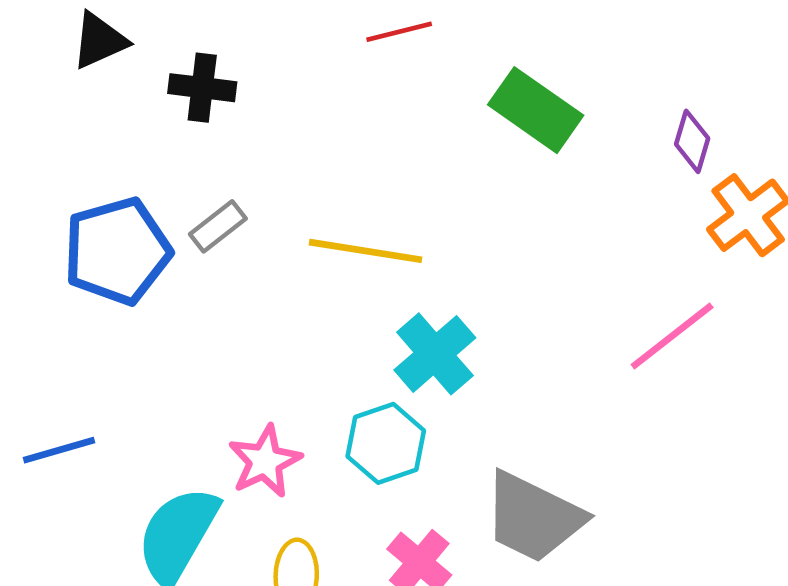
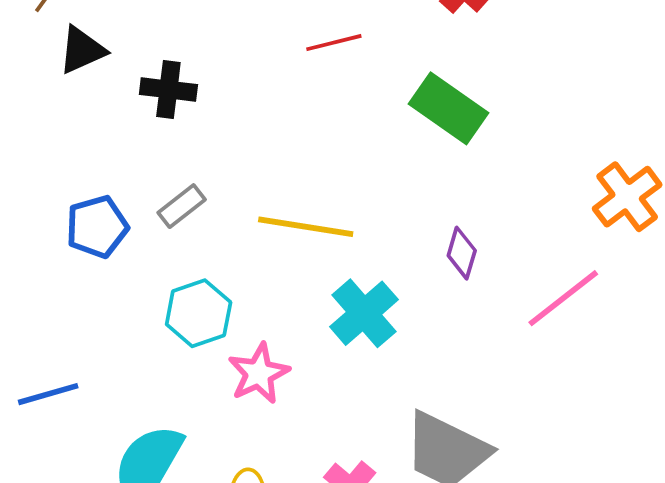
purple diamond: (692, 141) -> (462, 253), moved
blue pentagon: (117, 251) -> (97, 227), size x0.7
cyan hexagon: (386, 443) -> (199, 313), moved
pink star: (265, 461) -> (259, 373), moved

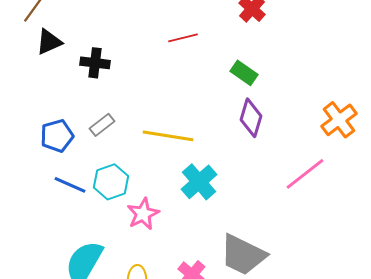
green rectangle: (449, 108) -> (244, 73), size x0.7
purple diamond: (462, 253) -> (251, 118), moved, size x1.4
blue line: (48, 394) -> (70, 185), moved, turned 40

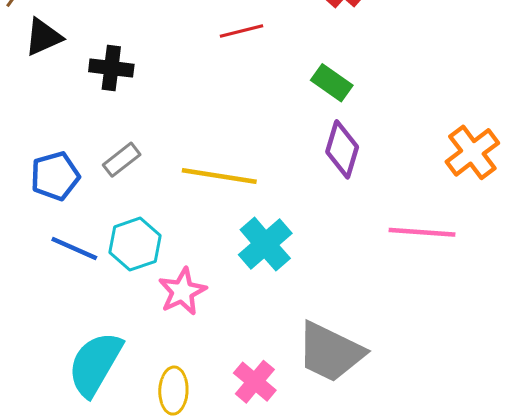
pink line: (305, 174) -> (422, 232), turned 42

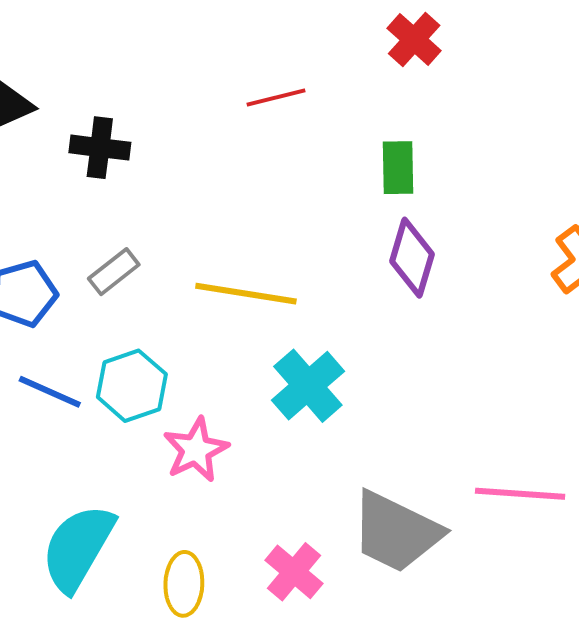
green rectangle: (332, 83) -> (398, 168), turned 54
pink line: (422, 232) -> (520, 494), moved

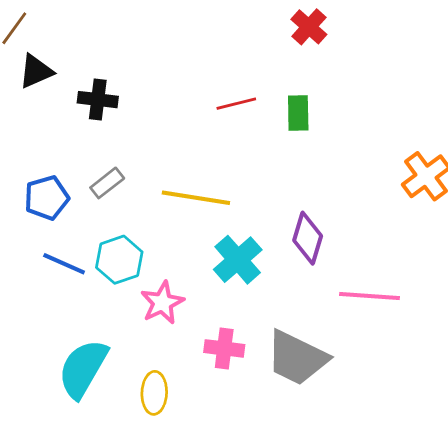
red line: (276, 98) -> (236, 104), moved
purple diamond: (412, 258) -> (308, 238), moved
pink line: (520, 494) -> (370, 296), moved
pink cross: (294, 572) -> (224, 348), moved, turned -33

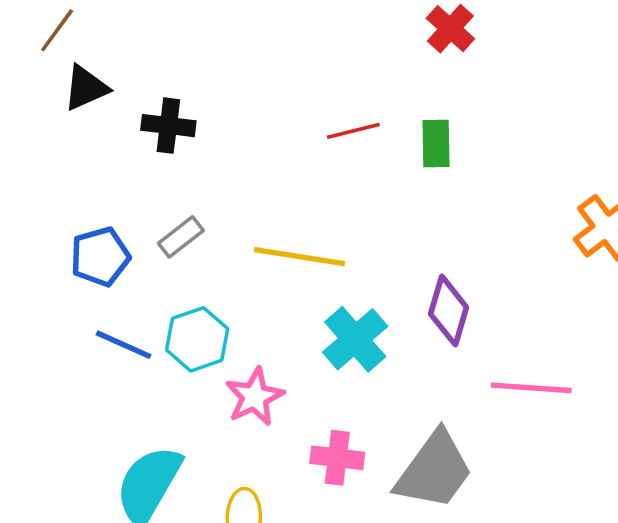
gray trapezoid: (297, 358) -> (434, 470), turned -80

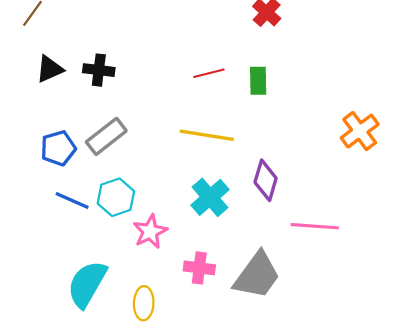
black triangle: (86, 88) -> (50, 69), moved
gray rectangle: (181, 237) -> (106, 136), size x1.5
yellow line: (299, 257) -> (207, 135), moved

